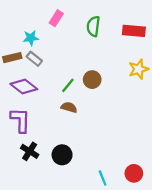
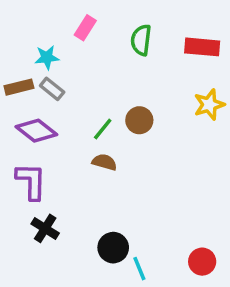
black circle: (62, 155) -> (113, 248), moved
cyan line: (103, 178) -> (139, 269), moved

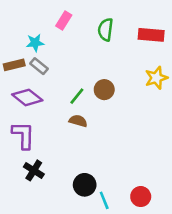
red circle: (202, 262) -> (141, 197), moved

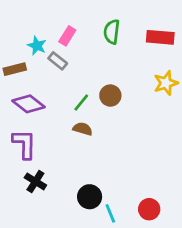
pink rectangle: (64, 21) -> (67, 36), moved
cyan star: (35, 43) -> (37, 46), turned 30
gray rectangle: (39, 66) -> (58, 61), moved

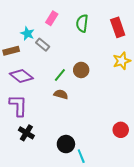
pink rectangle: (67, 36) -> (52, 18), moved
red rectangle: (160, 37) -> (118, 27), turned 66
red circle: (149, 209) -> (121, 130), moved

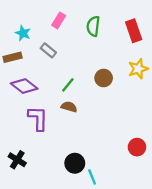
cyan star: (27, 33) -> (23, 33), moved
brown circle: (81, 70) -> (104, 78), moved
purple L-shape: (18, 105) -> (38, 118), moved
black cross: (26, 133) -> (17, 160), moved

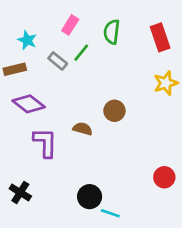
brown circle: (104, 78) -> (114, 111), moved
green line: (68, 85) -> (81, 53), moved
cyan line: (92, 177) -> (110, 213), turned -49

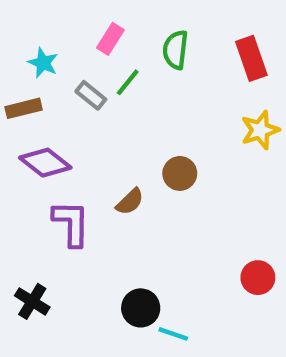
brown semicircle: (83, 129) -> (130, 202), turned 120

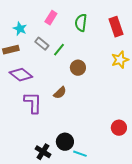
green line: (128, 82) -> (59, 50), moved
brown circle: (180, 173) -> (78, 68), moved
black cross: (32, 301) -> (43, 152), moved

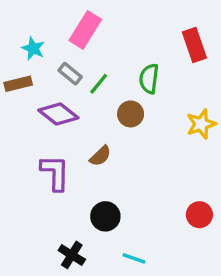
pink rectangle: (51, 18) -> (85, 30), size x1.5
green semicircle: (81, 23) -> (149, 79), moved
yellow star: (120, 60) -> (201, 124), moved
purple diamond: (21, 75) -> (58, 114), moved
black circle: (65, 142) -> (105, 216), moved

